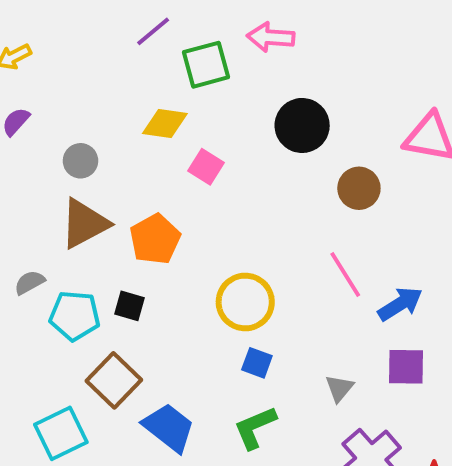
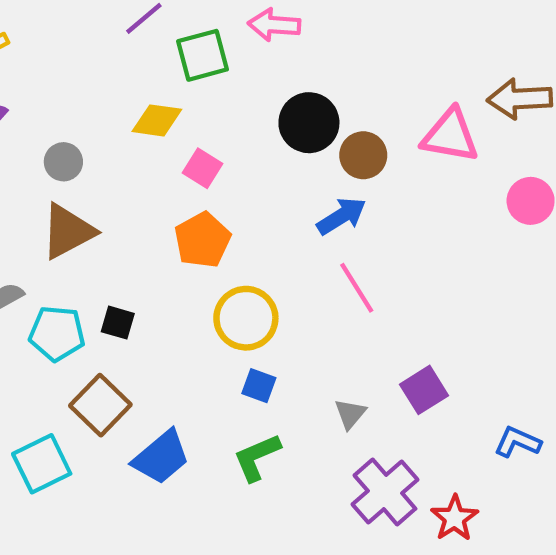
brown circle: (359, 188) -> (363, 155), moved
orange pentagon: (155, 239) -> (202, 240), moved
blue arrow: (400, 304) -> (342, 216), moved
purple square: (406, 367) -> (424, 390), turned -33
blue trapezoid: (169, 427) -> (161, 457), turned 102

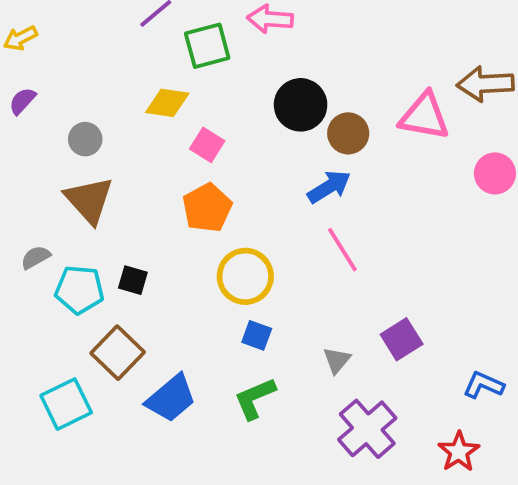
brown triangle: (68, 231) -> (89, 200), turned -44
red star: (455, 518) -> (459, 452), moved

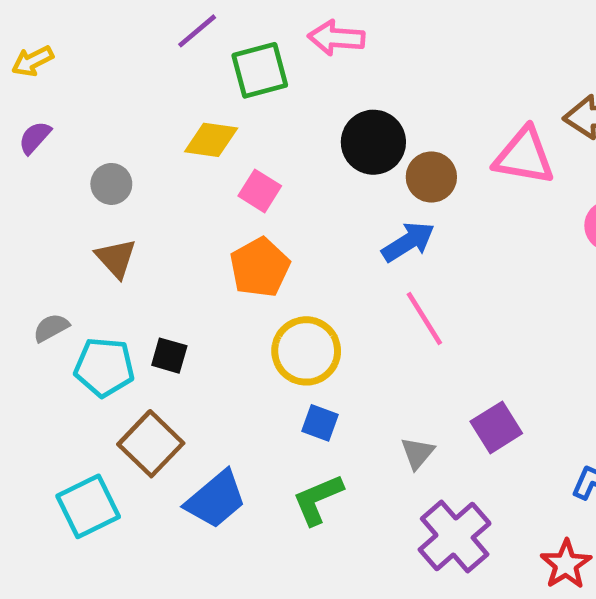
brown triangle: (89, 200) -> (116, 258), size x0.7

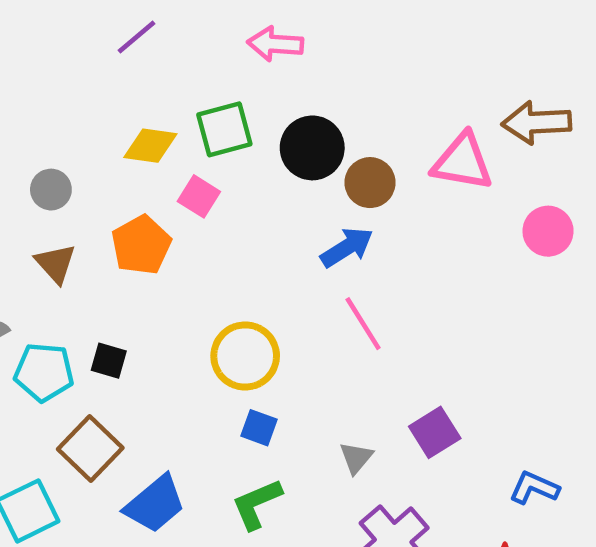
green square: (260, 70) -> (224, 129), moved
orange pentagon: (260, 267) -> (141, 245), moved

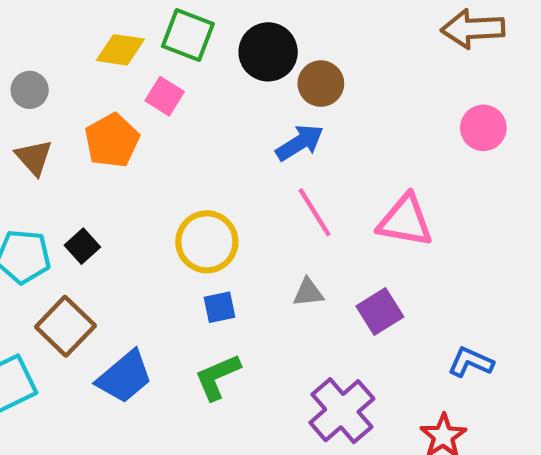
green square: (224, 129) -> (188, 35), turned 36
pink triangle: (462, 162) -> (405, 221), moved
black square: (109, 361) -> (82, 246), turned 32
blue square: (259, 428) -> (220, 307), turned -32
gray triangle: (356, 458) -> (308, 292), moved, turned 44

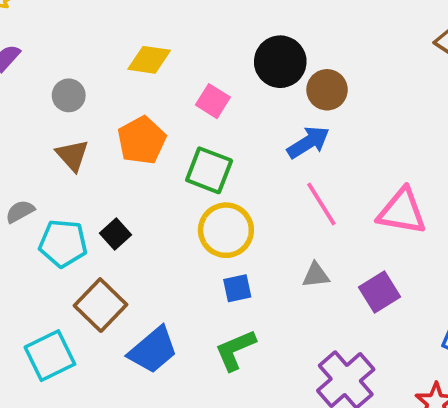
green square: (188, 35) -> (209, 170), moved
pink square: (165, 96) -> (213, 101), moved

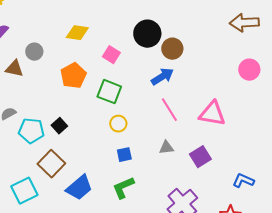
brown triangle: (72, 155) -> (14, 69), moved, turned -36
yellow circle: (226, 230) -> (118, 124), size x0.6

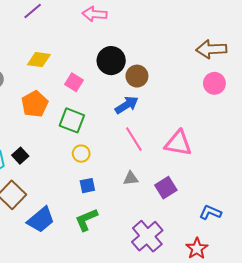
pink circle: (249, 70) -> (214, 83), moved

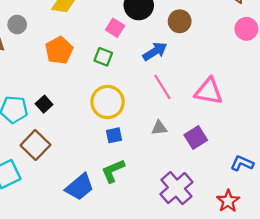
brown circle: (137, 76) -> (180, 21), moved
pink square: (74, 82) -> (115, 28), moved
green square: (72, 120) -> (103, 57), moved, size x0.7
yellow circle: (81, 154) -> (108, 102), size x1.8
blue trapezoid: (41, 220) -> (80, 187), moved

